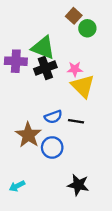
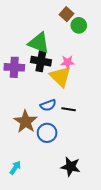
purple cross: (16, 61) -> (14, 67), moved
black cross: (45, 68) -> (41, 61), turned 30
yellow triangle: (83, 86) -> (60, 77), moved
cyan arrow: (17, 186) -> (15, 168), turned 152

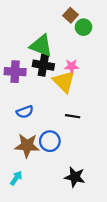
blue semicircle: (48, 105) -> (25, 112), moved
brown star: (26, 122) -> (27, 145), moved, turned -30

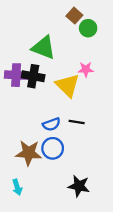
black cross: (43, 65) -> (33, 76), moved
pink star: (72, 66) -> (86, 69), moved
blue semicircle: (25, 112) -> (51, 124), moved
cyan arrow: (16, 178) -> (17, 187), turned 128

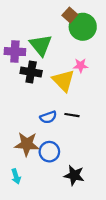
green circle: (88, 28) -> (83, 27), size x1.6
green triangle: (43, 48) -> (41, 45), turned 30
purple cross: (16, 75) -> (15, 52), moved
blue circle: (53, 148) -> (49, 152), moved

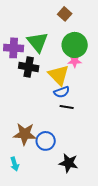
green circle: (83, 27) -> (75, 45), moved
blue semicircle: (48, 117) -> (62, 92), moved

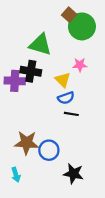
green triangle: (38, 42) -> (40, 45), turned -35
green circle: (75, 45) -> (82, 26), moved
purple cross: (14, 48) -> (15, 81), moved
yellow triangle: (59, 75) -> (63, 80), size x0.7

